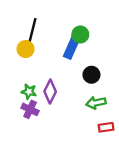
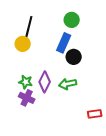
green circle: (80, 35) -> (72, 20), moved
black circle: (91, 75) -> (74, 57), moved
green arrow: (96, 103) -> (68, 84), moved

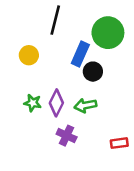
green circle: (72, 20) -> (108, 33), moved, size x1.6
black line: (29, 28) -> (55, 20), moved
purple cross: (27, 98) -> (67, 136), moved

